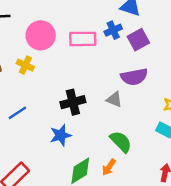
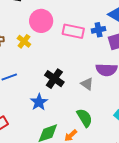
black cross: (73, 102) -> (54, 79), turned 36
blue star: (61, 135) -> (39, 102), turned -30

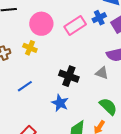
pink rectangle: (73, 31) -> (75, 25), turned -30

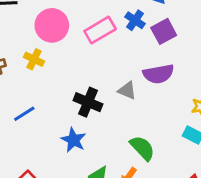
blue cross: (99, 18) -> (135, 20), turned -32
gray triangle: (102, 73) -> (127, 90), moved

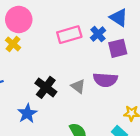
pink circle: (52, 25) -> (19, 20), moved

